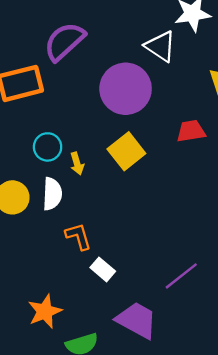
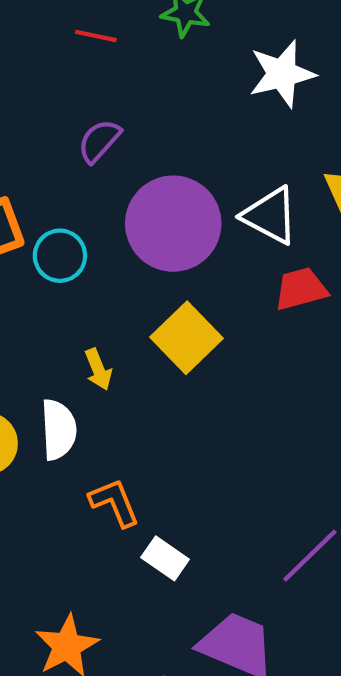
purple semicircle: (64, 41) -> (99, 141), moved, size x0.6
white triangle: (160, 46) -> (270, 216), moved
cyan circle: (48, 147) -> (60, 256), moved

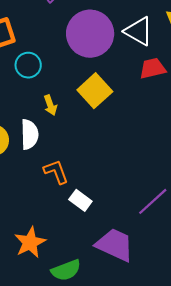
cyan circle: (60, 256) -> (28, 65), moved

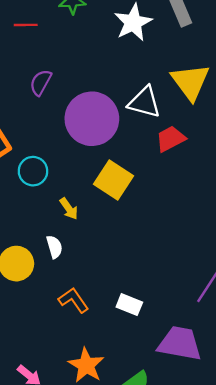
white semicircle: (30, 134) -> (54, 247), size x0.7
orange L-shape: (56, 172) -> (74, 300), moved

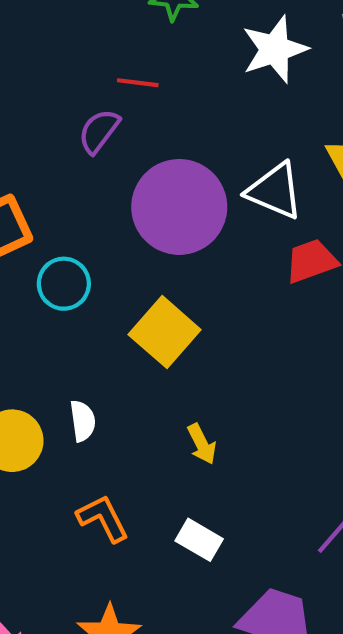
red line: (26, 25) -> (138, 83), moved
yellow square: (113, 180) -> (165, 332), moved
yellow arrow: (69, 209) -> (202, 444), moved

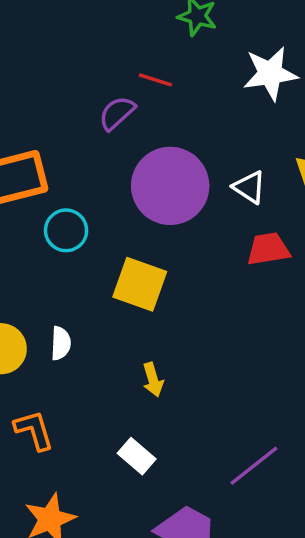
white triangle: (275, 191) -> (249, 187), size x0.7
yellow square: (165, 332) -> (140, 284), turned -32
orange L-shape: (103, 518) -> (34, 430), moved

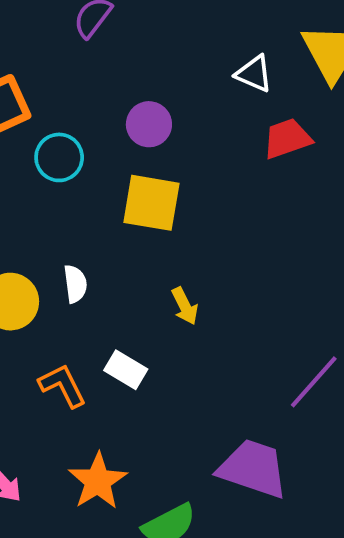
purple circle: (170, 186) -> (149, 124), moved, size x0.5
white rectangle: (137, 456) -> (126, 370), moved

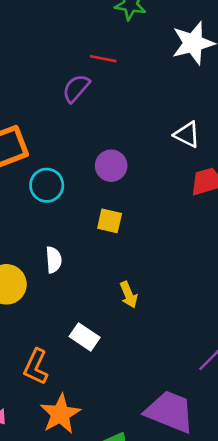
yellow square: (151, 203) -> (110, 221), size x0.6
white semicircle: (75, 284) -> (54, 260), moved
orange L-shape: (63, 386) -> (36, 367), moved, turned -132

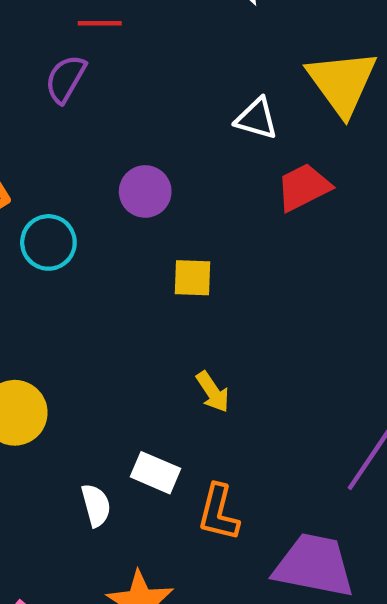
yellow square: (110, 221) -> (192, 278), moved
white semicircle: (54, 260) -> (96, 505), moved
orange L-shape: (36, 367) -> (218, 513), moved

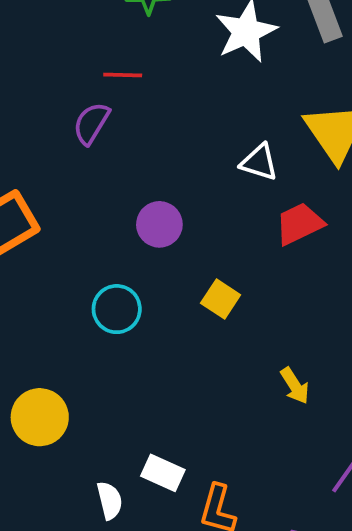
cyan circle: (48, 242) -> (117, 309), moved
yellow square: (192, 278) -> (221, 299), moved, turned 30
yellow arrow: (213, 392) -> (295, 386), moved

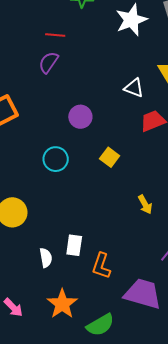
red line: (123, 75) -> (55, 35), moved
white rectangle: (163, 473) -> (74, 245), turned 70

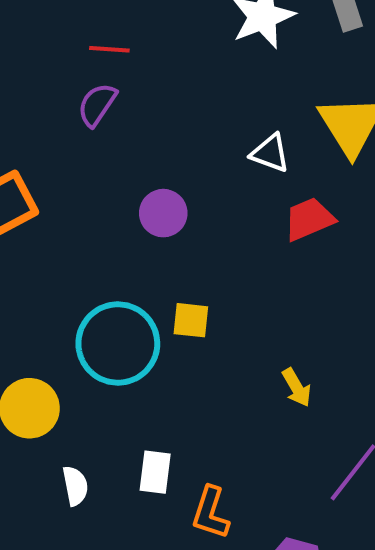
yellow square: (110, 157) -> (191, 320), moved, turned -30
cyan circle: (56, 159) -> (118, 343), moved, size x1.6
white semicircle: (46, 258) -> (75, 486), moved

